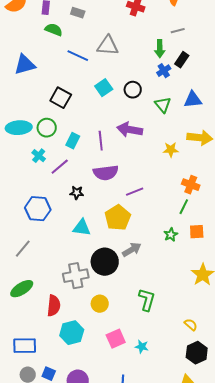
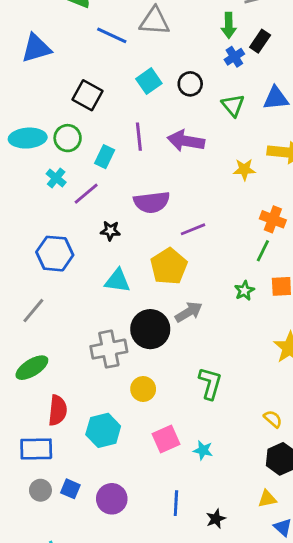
purple line: (101, 141) -> (139, 137), moved
red semicircle: (54, 306) -> (58, 410), moved

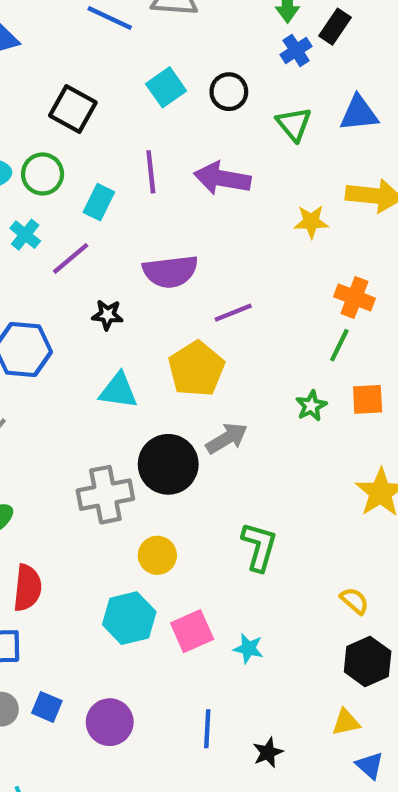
cyan hexagon: (103, 430) -> (129, 618), moved

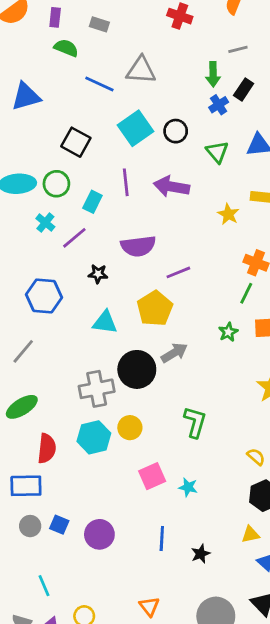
cyan square: (166, 87) -> (135, 128), size x1.4
yellow star: (311, 222) -> (228, 214), turned 30
cyan hexagon: (129, 618) -> (94, 437), moved

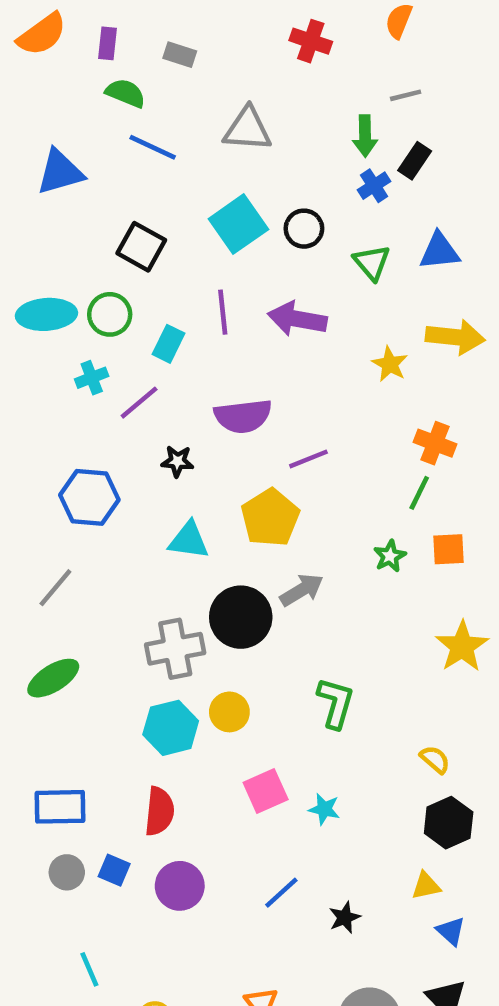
blue line: (99, 84) -> (153, 147), moved
cyan cross: (45, 223) -> (92, 378), turned 30
red semicircle: (47, 448) -> (159, 811), moved
blue line: (162, 539) -> (281, 893), turned 45

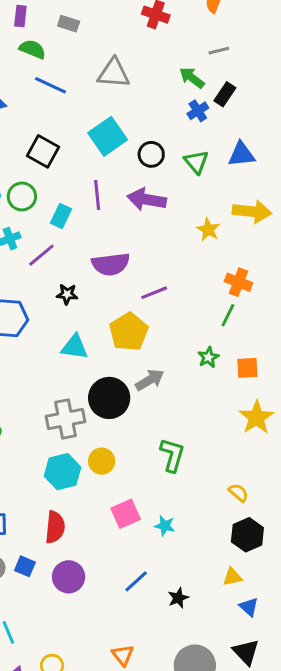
green arrow: (365, 136) -> (192, 78), turned 128
black circle: (304, 229) -> (151, 154), moved
orange square: (449, 549) -> (247, 368), moved

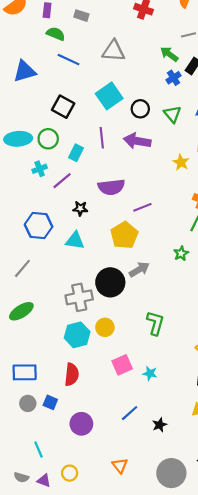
cyan triangle: (75, 347) -> (75, 241), moved
purple circle: (69, 577) -> (81, 424), moved

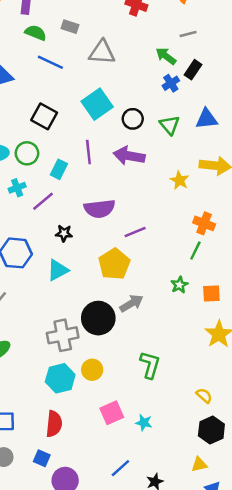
gray rectangle: (81, 16) -> (70, 27), moved
cyan triangle: (75, 241) -> (58, 270), turned -36
blue square: (50, 402) -> (42, 458), moved

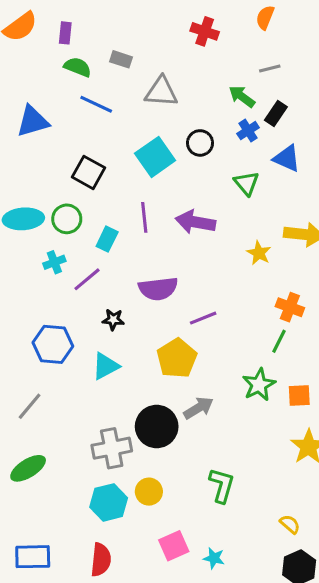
black circle: (133, 119) -> (200, 143), moved
blue triangle: (207, 119) -> (287, 158), moved, turned 30
green star: (179, 285) -> (259, 385), size x1.5

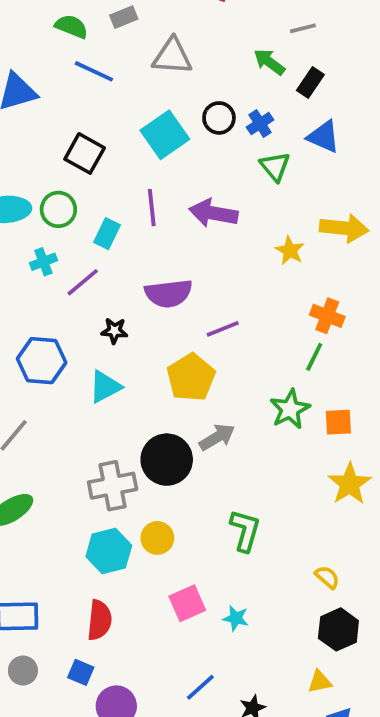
gray rectangle: (121, 59) -> (124, 17), turned -40
blue cross: (248, 131) -> (260, 124), moved

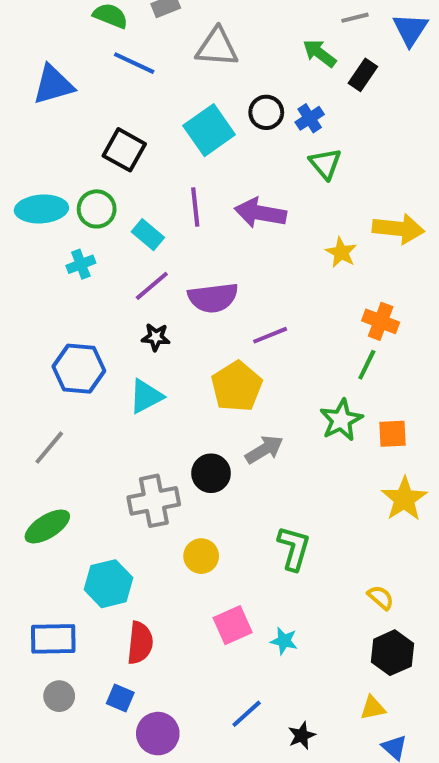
blue triangle: (323, 137) -> (410, 30), moved, turned 39
cyan rectangle: (107, 234) -> (148, 235), turned -76
purple line: (83, 282) -> (152, 286), moved
black circle: (167, 460) -> (211, 473), size x0.7
cyan hexagon: (109, 551) -> (108, 584), moved

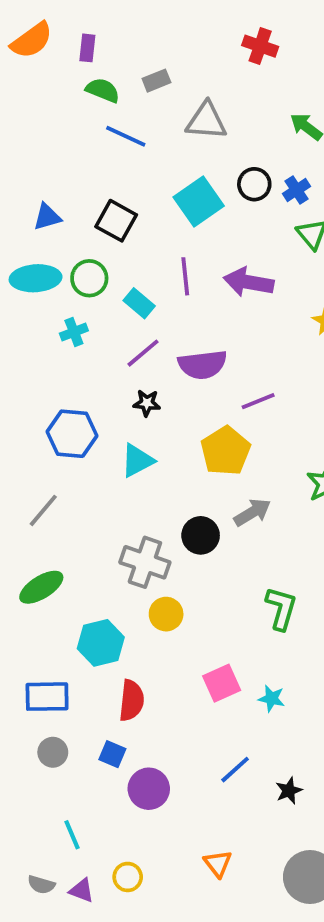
blue triangle: (53, 85) -> (47, 217), moved, size x0.7
gray cross: (154, 501) -> (145, 562), turned 30
yellow circle: (201, 556) -> (166, 614), moved

